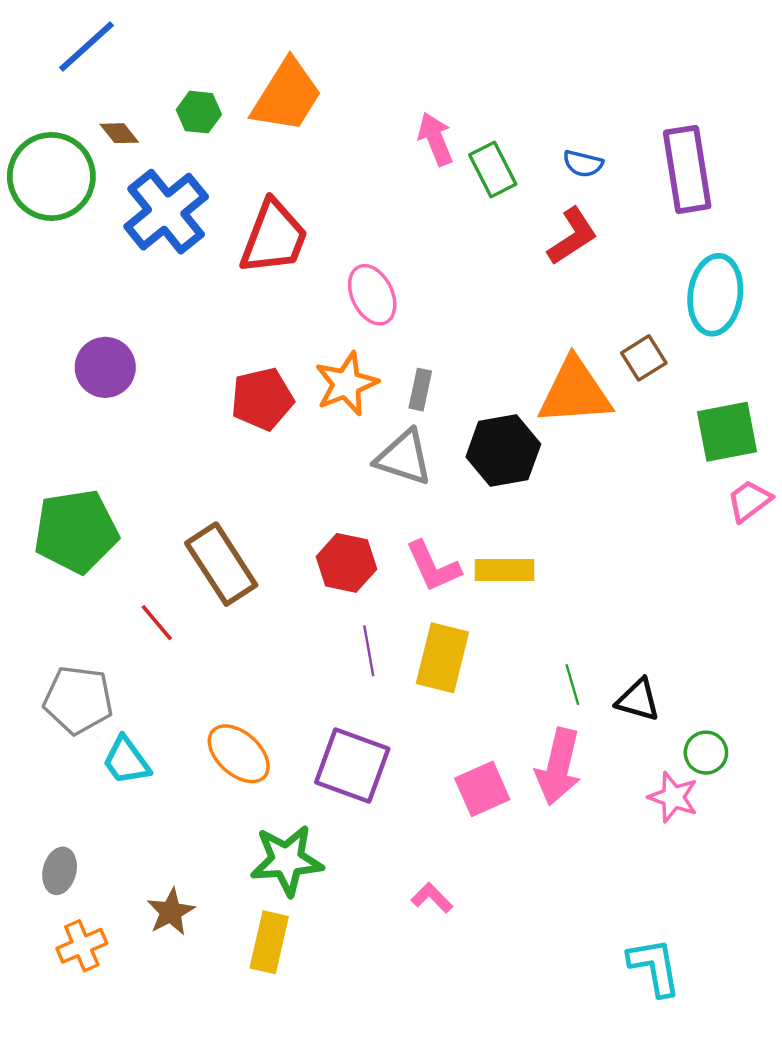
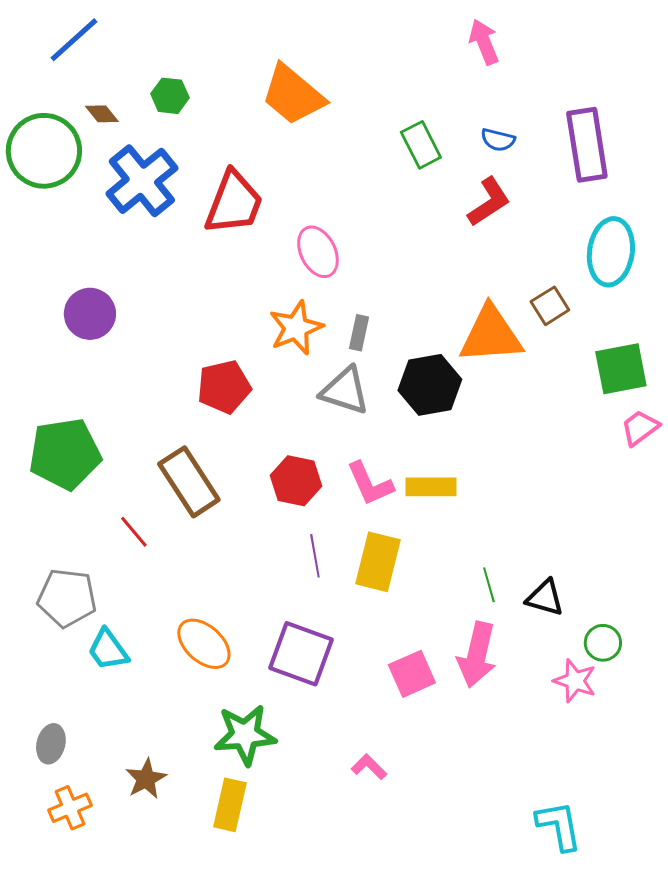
orange trapezoid: (287, 96) -> (293, 95), moved, turned 98
pink arrow: (435, 139) -> (484, 42), moved
red pentagon: (262, 399) -> (224, 387), moved

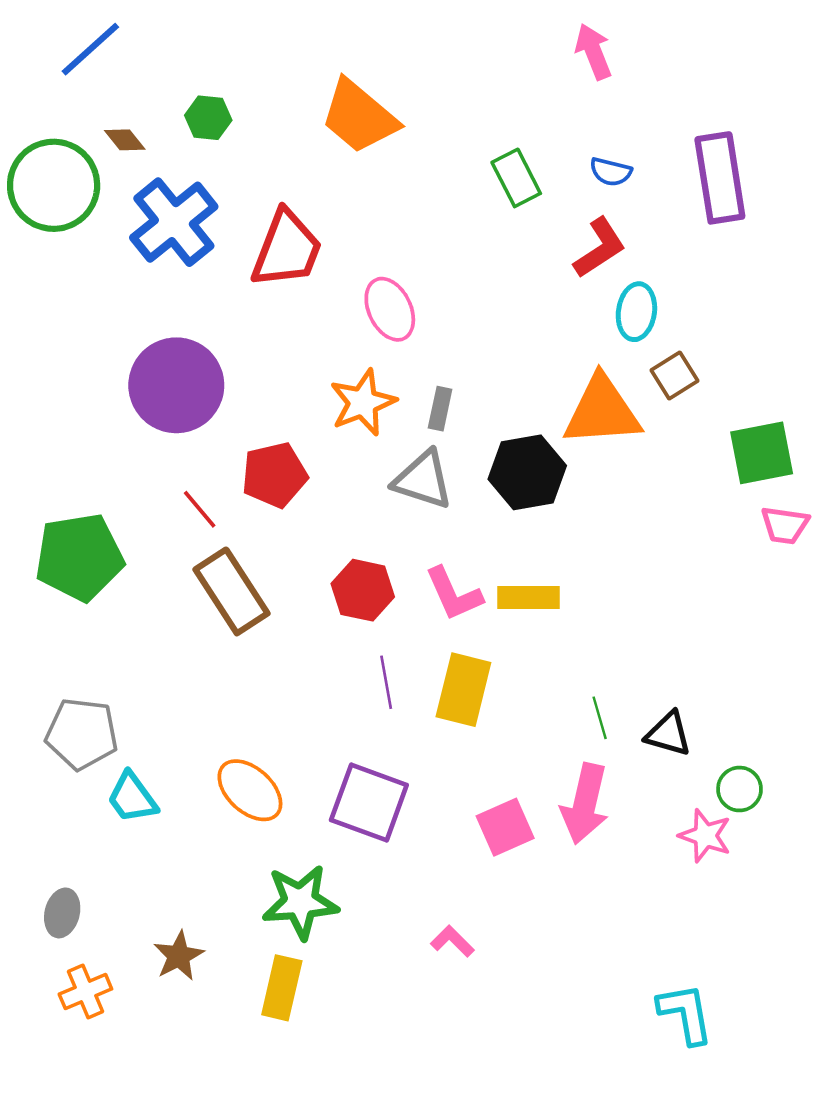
cyan ellipse: (611, 252) -> (636, 312), moved, size x0.7
purple circle: (90, 314) -> (176, 385), moved, size x1.5
pink trapezoid: (640, 428) -> (785, 525), turned -135
red line: (134, 532) -> (200, 509), moved

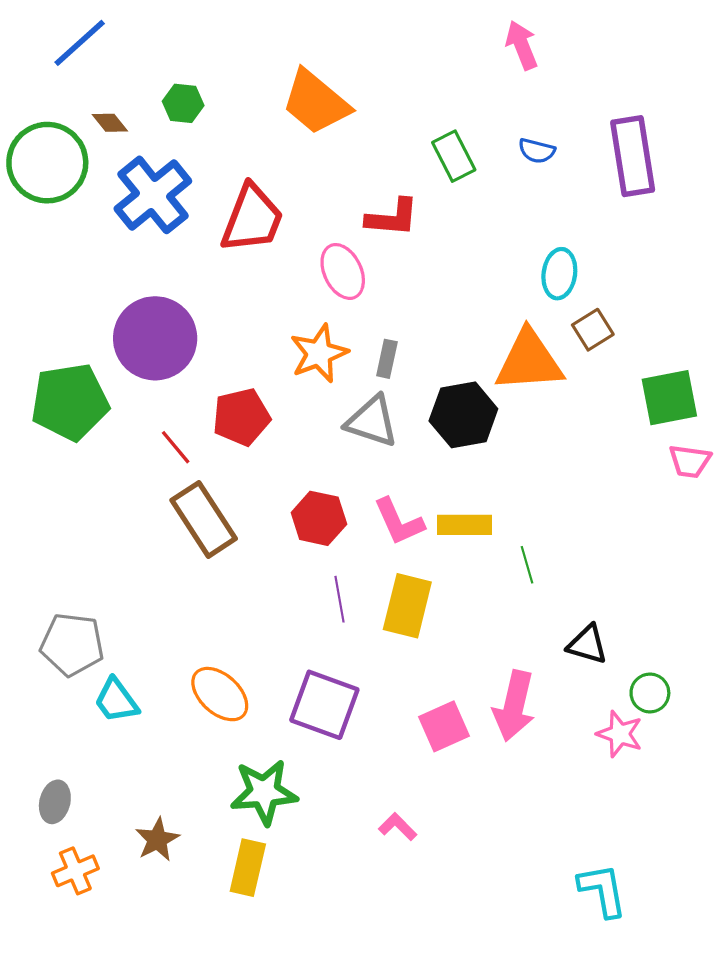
red L-shape: (600, 248) -> (392, 218), moved, turned 38
green pentagon: (79, 557) -> (70, 402), moved
green line: (600, 718) -> (527, 565), moved

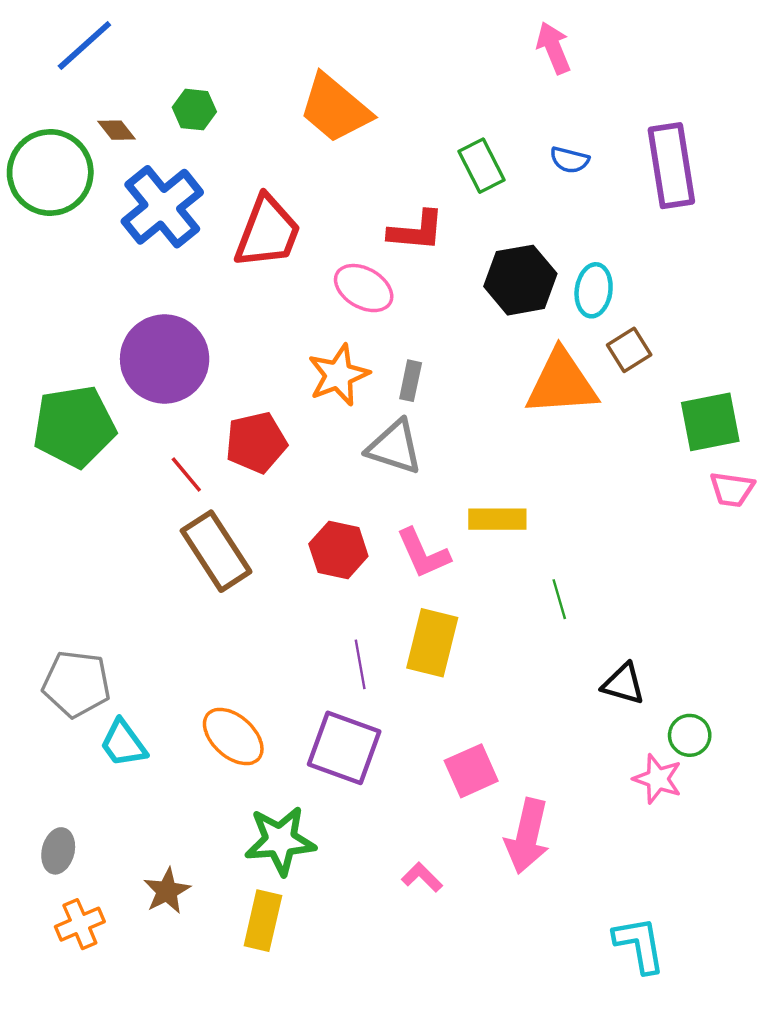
pink ellipse: (343, 271) -> (364, 288), turned -34
black hexagon: (463, 415) -> (520, 280), moved
yellow rectangle: (465, 525) -> (497, 519), moved
purple line: (339, 599) -> (360, 664), moved
pink arrow: (514, 706) -> (527, 836), moved

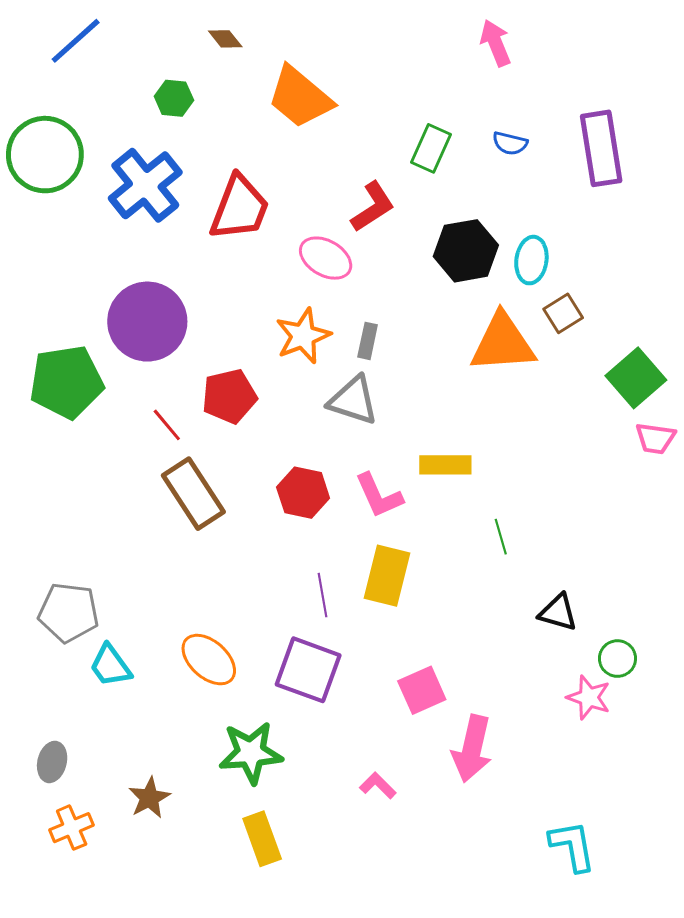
brown diamond: (117, 130) -> (225, 39), moved
green rectangle: (481, 166) -> (431, 148), turned 51
red L-shape: (416, 231) -> (373, 207), turned -38
green square: (710, 422) -> (636, 378), turned -30
yellow rectangle: (263, 921) -> (262, 839), moved, turned -33

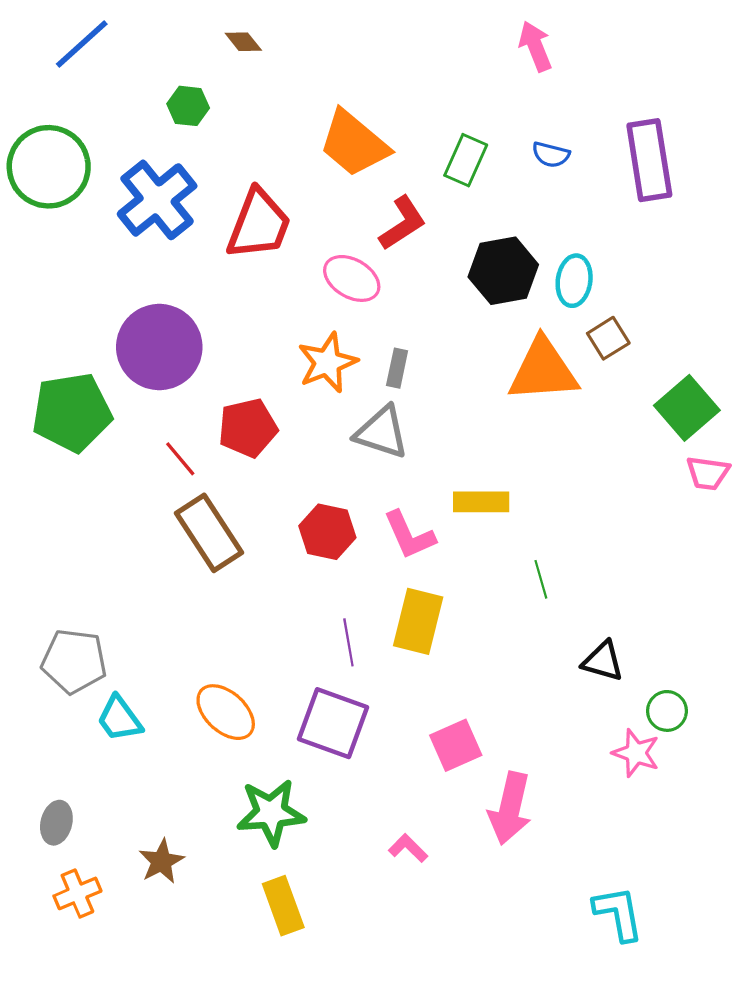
orange trapezoid: (300, 97) -> (354, 144), moved

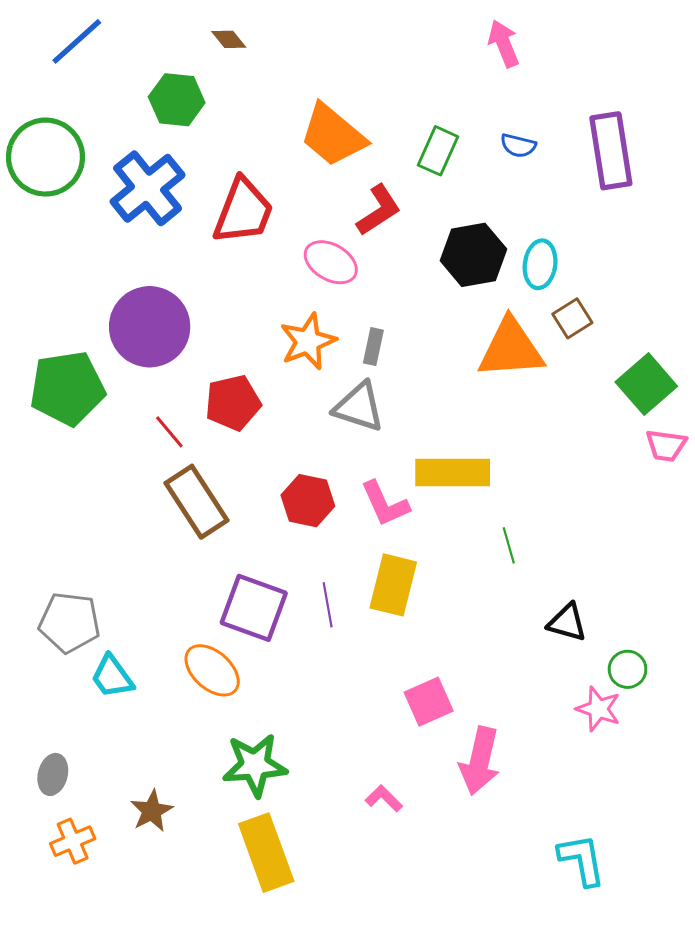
green hexagon: (188, 106) -> (177, 100), size x1.4
yellow rectangle: (481, 502) -> (453, 473), size x1.4
purple square: (333, 723) -> (254, 608), moved
yellow rectangle: (283, 906) -> (266, 853), size x1.4

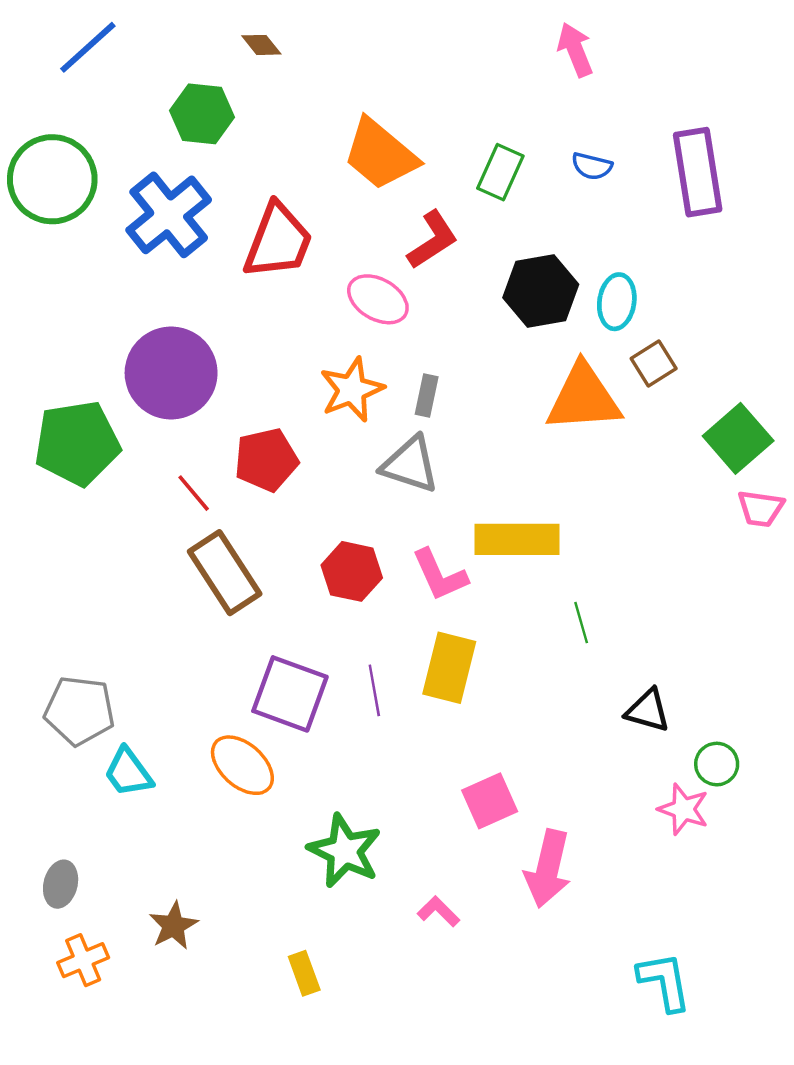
green star: (255, 765) -> (345, 851), moved, turned 30
yellow rectangle: (266, 853) -> (304, 973), size x0.5

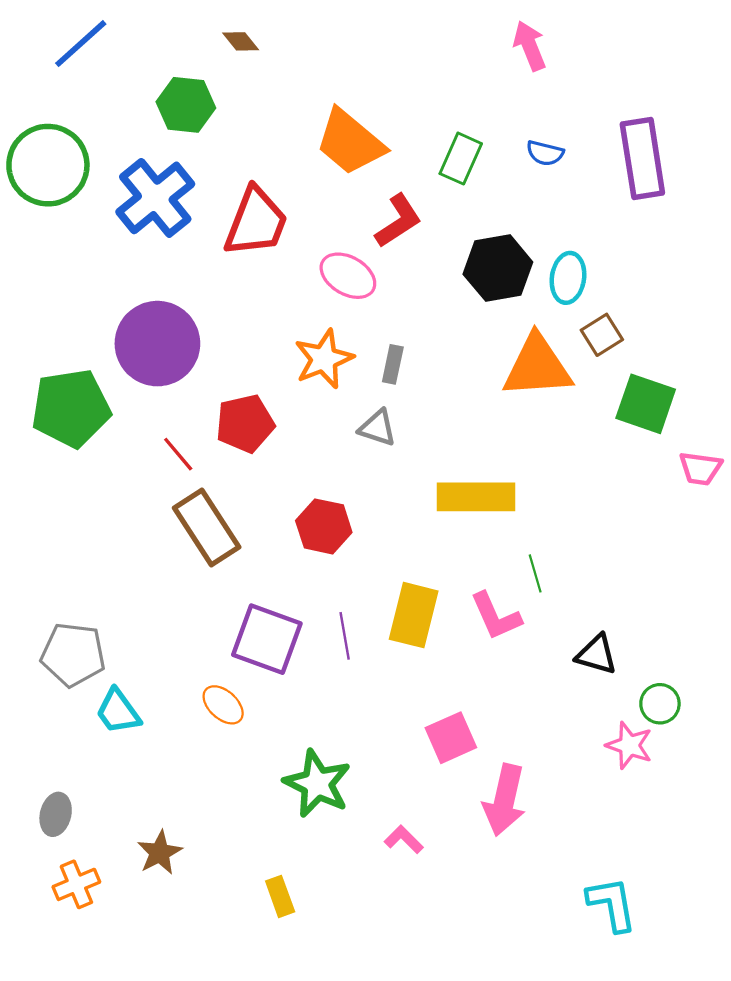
green square: (738, 438) -> (646, 404), moved, turned -30
gray triangle: (410, 465) -> (377, 428), size x0.7
pink L-shape: (440, 575) -> (496, 616), moved
orange ellipse: (242, 765) -> (223, 705), size x0.7

